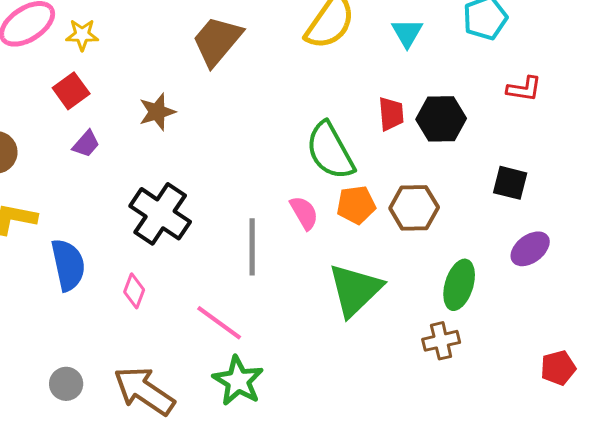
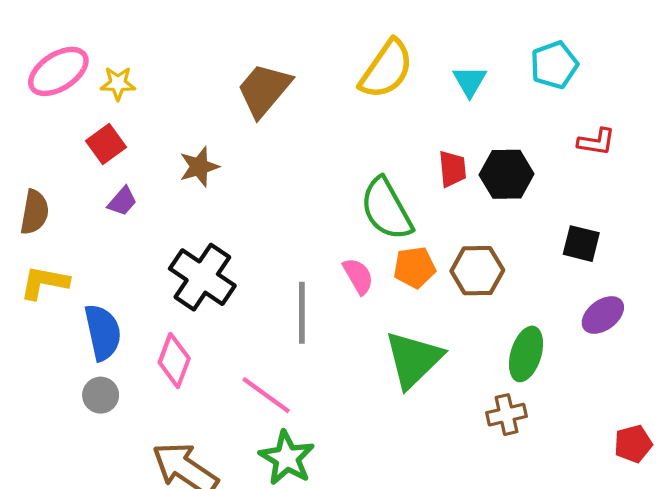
pink diamond: (134, 291) -> (174, 360), size x1.4
gray circle: (66, 384) -> (101, 395), moved

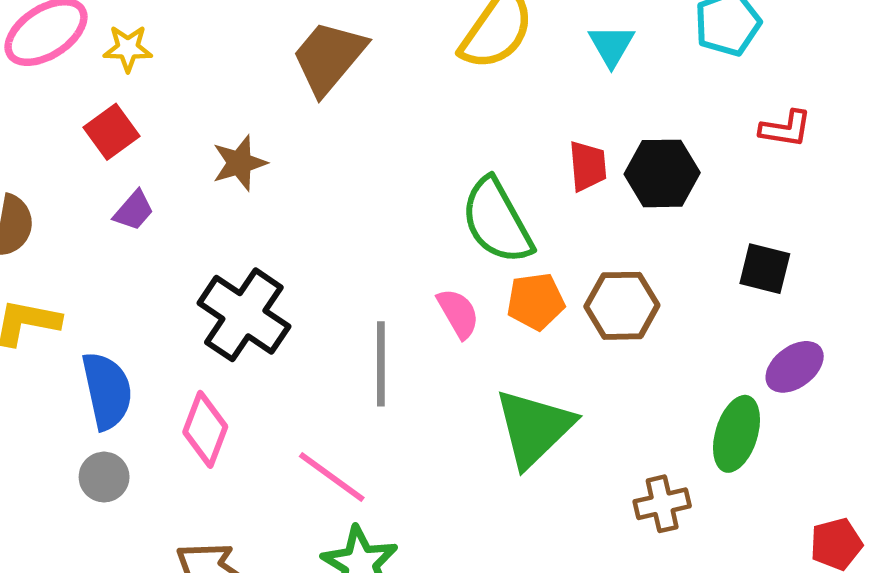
green ellipse: (526, 354) -> (737, 434), moved

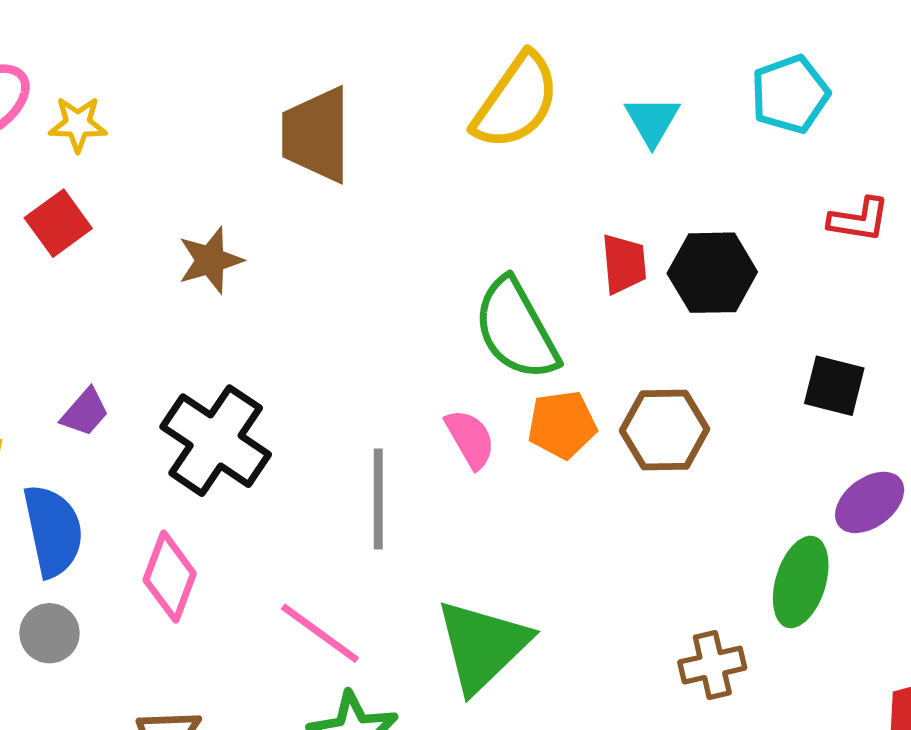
brown trapezoid: (329, 57) -> (316, 135), turned -40
purple trapezoid: (134, 211) -> (85, 412), moved
green triangle: (534, 428) -> (483, 646), moved

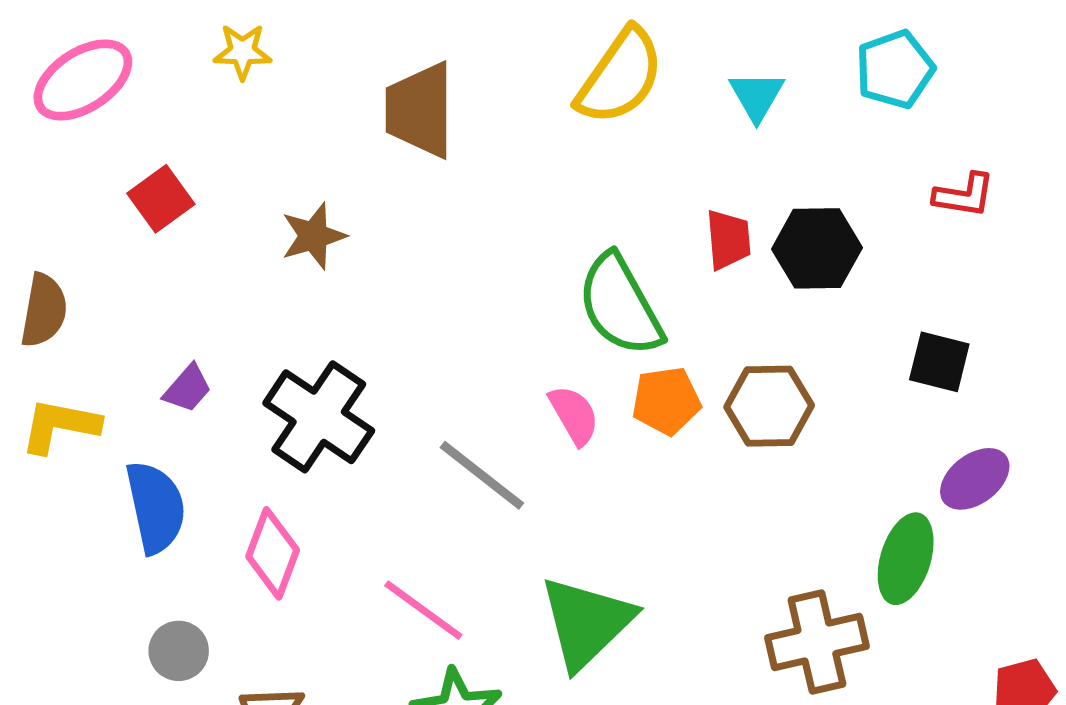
yellow star: (78, 124) -> (242, 52), moved
gray line: (378, 499) -> (482, 475), turned -52
gray circle: (49, 633) -> (179, 651), moved
brown cross: (712, 665) -> (817, 642), size x1.5

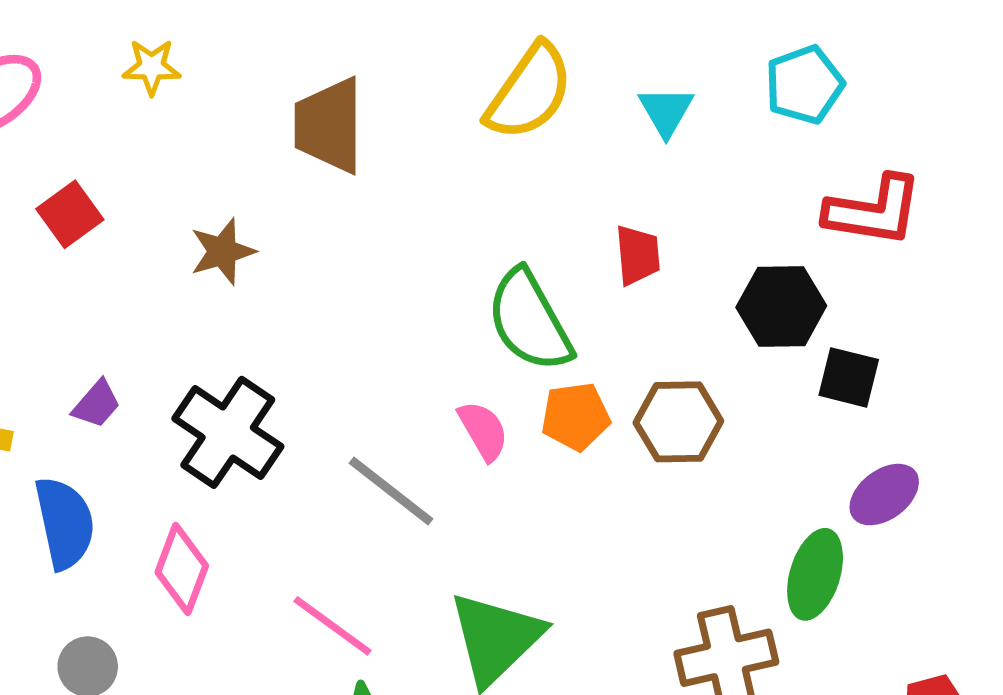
red L-shape: (964, 195) -> (874, 211), size x1.6
black hexagon: (817, 248) -> (781, 306), moved

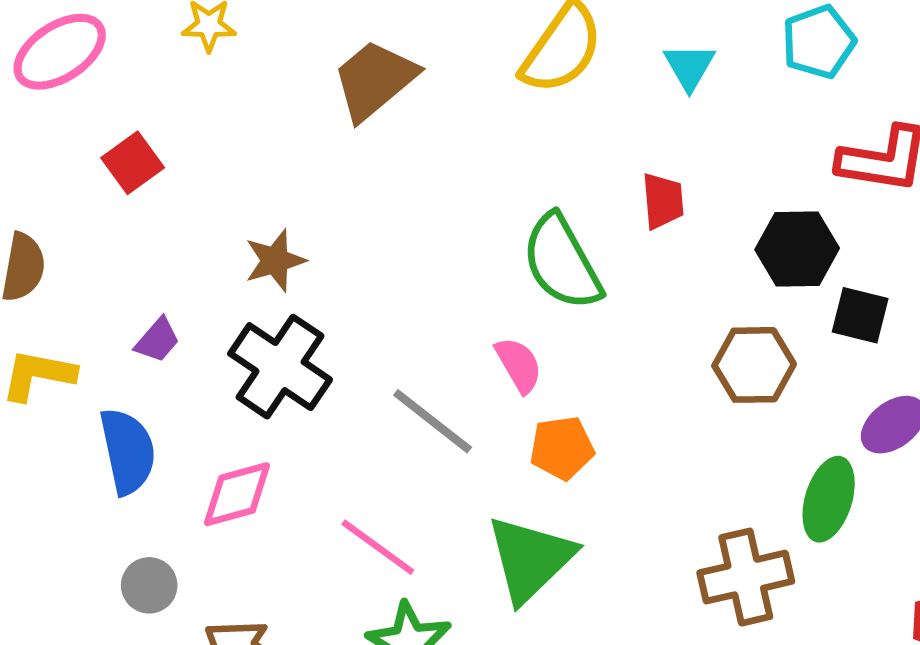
brown trapezoid: (329, 126) -> (375, 80), turned 50
brown star: (223, 251) -> (275, 261), moved
orange pentagon: (576, 416) -> (562, 448), moved
brown hexagon: (678, 422) -> (754, 365), moved
pink diamond: (182, 569) -> (237, 494), turned 54

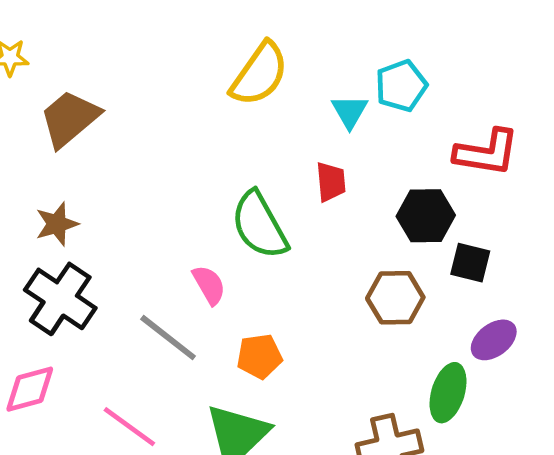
cyan pentagon: (819, 42) -> (401, 86), moved
cyan triangle: (689, 67) -> (350, 111), moved
brown trapezoid: (375, 80) -> (70, 119), moved
pink semicircle: (519, 365) -> (209, 285), moved

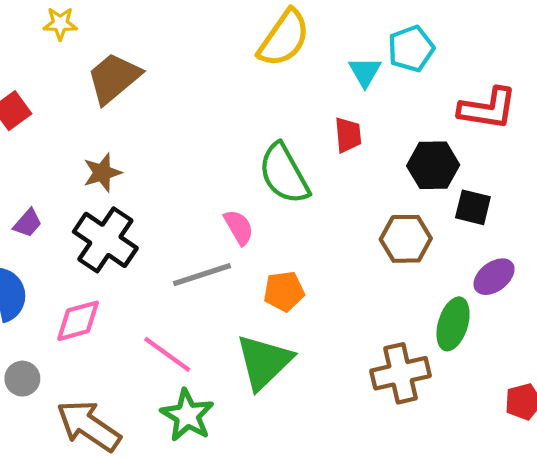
gray line: (168, 338) -> (202, 275), turned -56

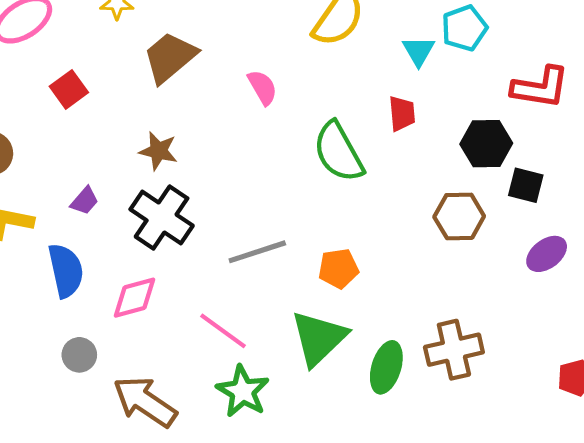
brown star: (102, 173) -> (158, 151), turned 30
pink semicircle: (239, 227) -> (262, 87), moved
green ellipse: (453, 324) -> (386, 367), moved

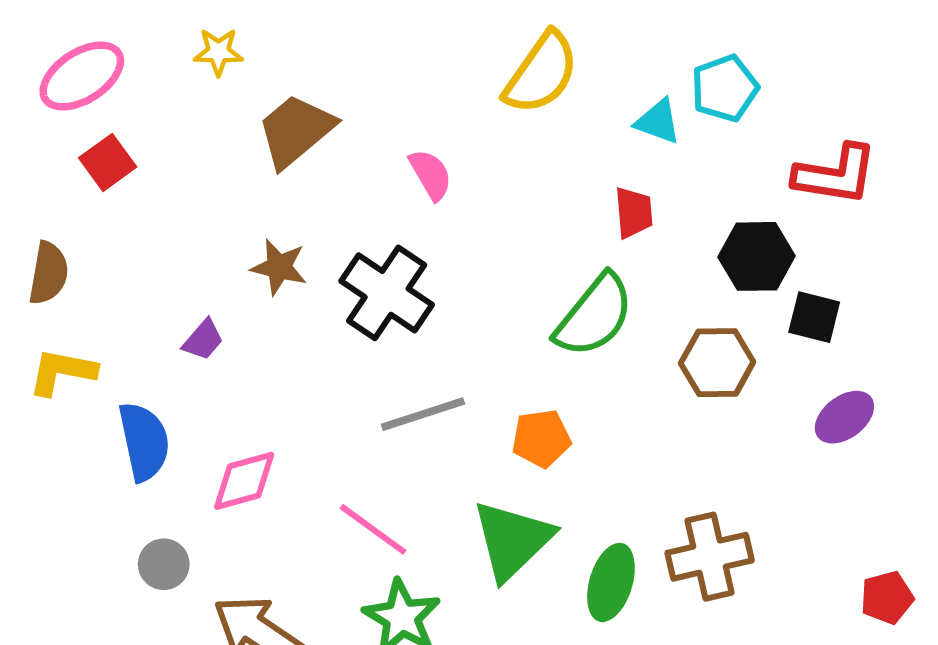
cyan triangle: (419, 51) -> (658, 122), turned -40
red square: (69, 89) -> (108, 162), moved
green semicircle: (338, 152) -> (594, 316), moved, turned -112
purple trapezoid: (85, 201) -> (203, 340), moved
black cross: (162, 217) -> (387, 293), moved

